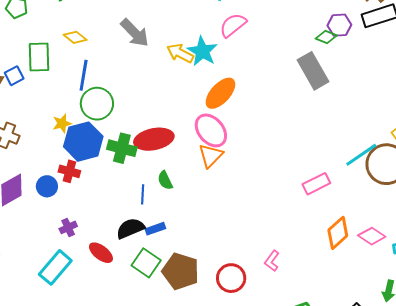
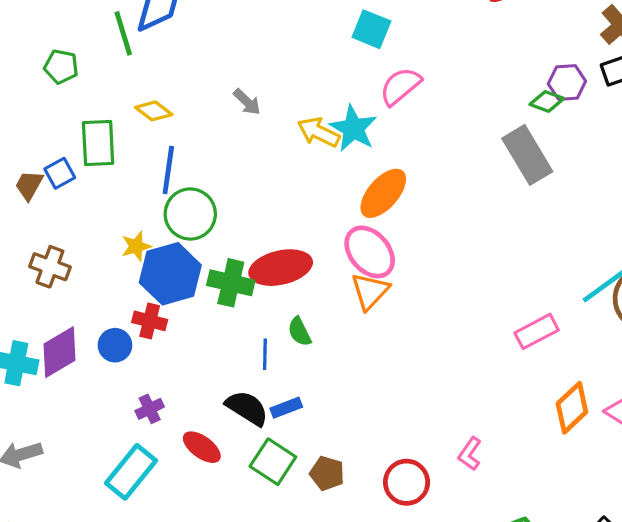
gray arrow: (135, 33) -> (247, 102), size x0.6
black semicircle: (130, 228) -> (247, 408), turned 56
brown pentagon: (181, 271) -> (327, 473), size x0.6

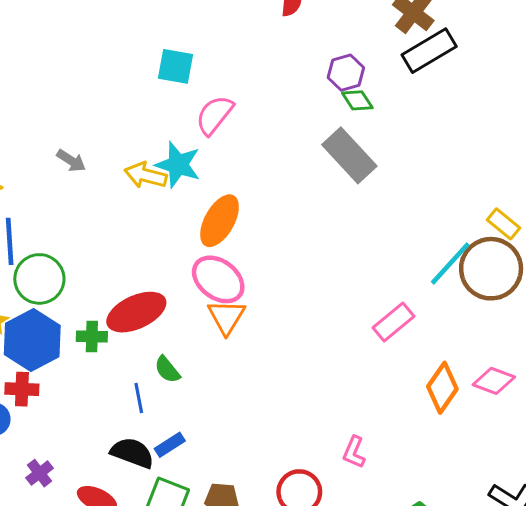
purple hexagon: (567, 82) -> (346, 73), moved
green diamond: (547, 101) -> (357, 100), turned 48
green cross: (231, 283) -> (92, 337), size x0.7

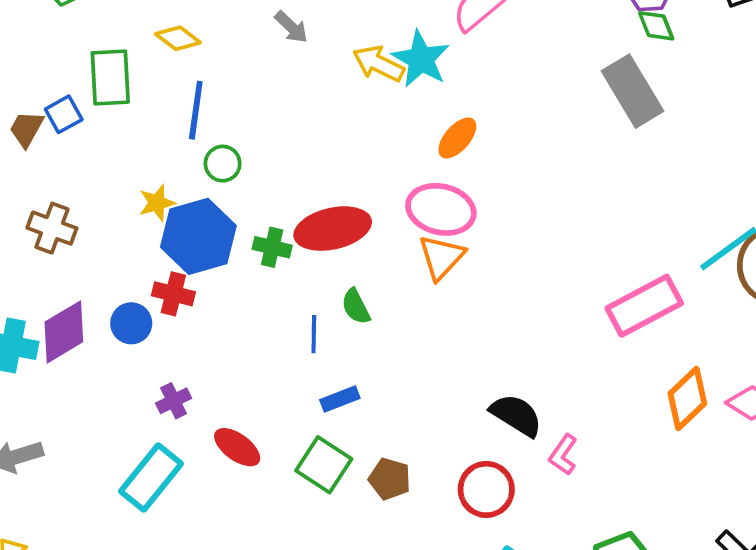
orange ellipse: (220, 221) -> (457, 138), size x0.7
green circle: (39, 279) -> (223, 164), size x0.6
pink ellipse: (218, 279) -> (441, 209), turned -36
pink rectangle: (393, 322) -> (644, 306), size x1.4
black semicircle: (132, 453) -> (516, 415), moved

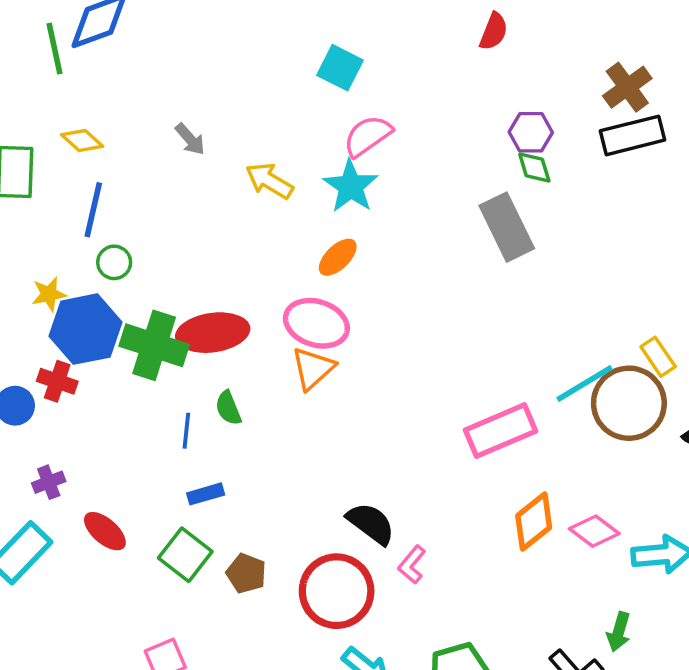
cyan star: (421, 59) -> (351, 186), moved
green cross: (272, 247) -> (154, 345), size x1.8
red circle: (486, 489) -> (337, 591), size x1.4

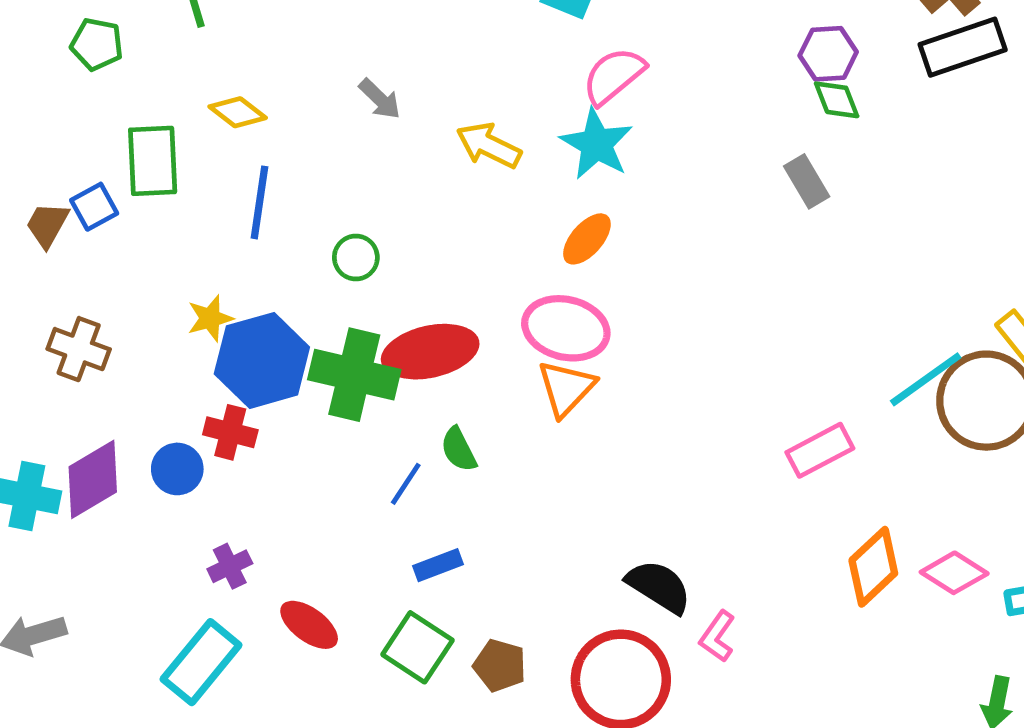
gray rectangle: (507, 227) -> (807, 181), size x0.6
green circle: (114, 262) -> (356, 257), moved
blue line: (186, 431) -> (406, 484), turned 32
pink rectangle: (500, 431) -> (820, 450), size x0.7

